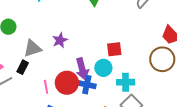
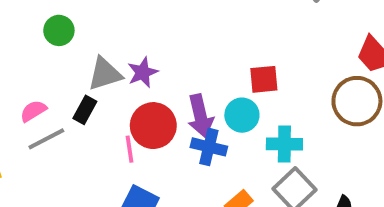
purple star: (60, 40) -> (143, 72), moved
red circle: (67, 83) -> (153, 126), moved

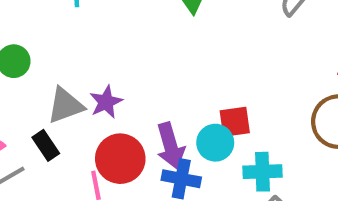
red square: (264, 79) -> (235, 122), moved
black rectangle: (85, 110) -> (46, 145), turned -60

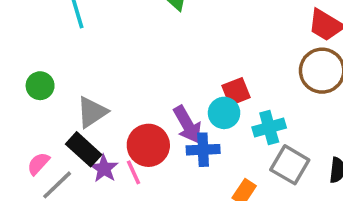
purple star: (106, 102) -> (104, 169), moved
black rectangle: (46, 145) -> (84, 149), size x1.4

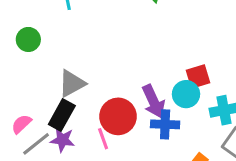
green circle: (40, 86) -> (28, 39), moved
black rectangle: (84, 149) -> (62, 115), turned 72
purple star: (104, 169) -> (63, 140), moved, turned -30

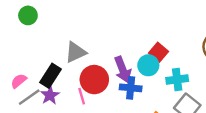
red square: (198, 77) -> (158, 52), turned -36
gray triangle: (72, 83) -> (76, 52), moved
purple star: (63, 140) -> (50, 95), turned 30

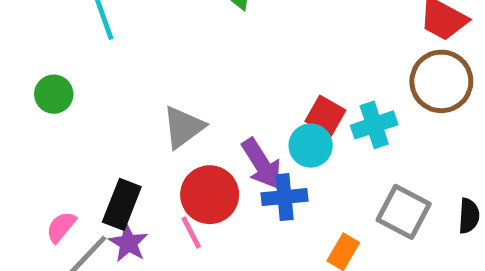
gray triangle: (76, 52) -> (183, 127), moved
cyan cross: (177, 80) -> (374, 125), moved

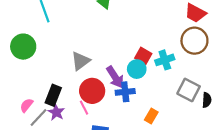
green circle: (54, 94) -> (23, 47), size x1.5
gray square: (404, 212) -> (189, 90), moved

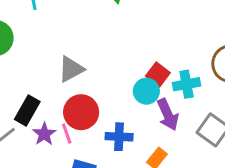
purple arrow: (115, 77) -> (168, 115), moved
blue cross: (125, 92) -> (119, 137), moved
purple star: (56, 112) -> (44, 134), moved

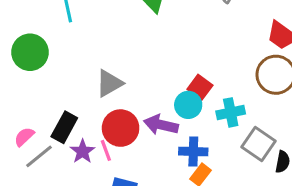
cyan cross: (187, 84) -> (231, 112), moved
purple arrow: (168, 115) -> (161, 125), moved, turned 128
blue cross: (119, 137) -> (193, 151), moved

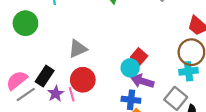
cyan cross: (231, 112) -> (189, 71), moved
purple arrow: (161, 125) -> (142, 81), moved
pink semicircle: (24, 137) -> (17, 80), size x1.5

